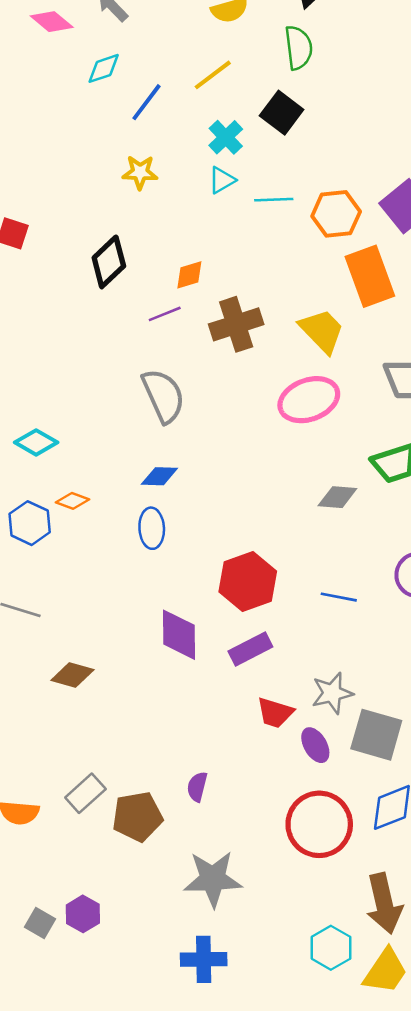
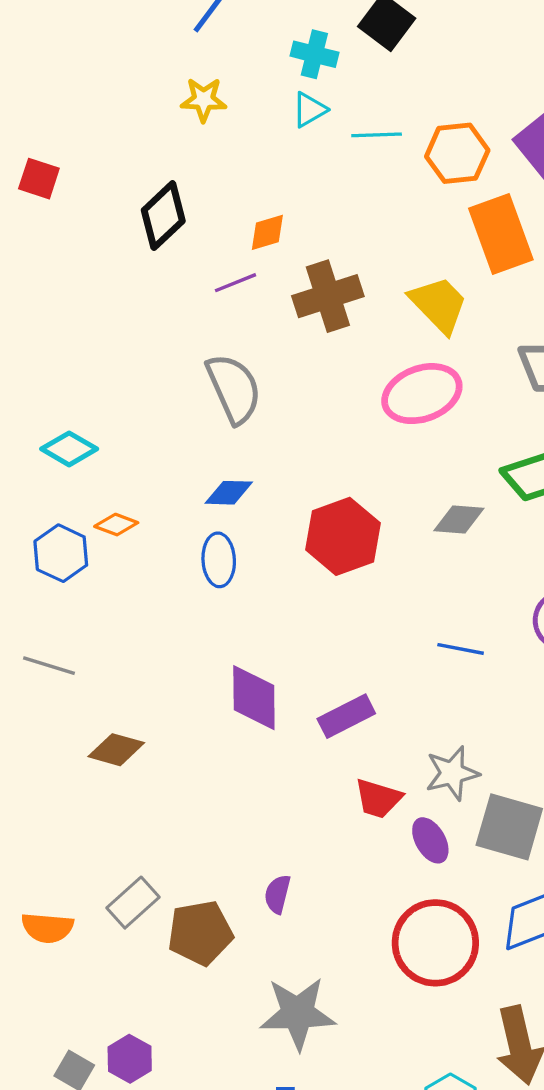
cyan cross: (226, 137) -> (314, 54), turned -32
red hexagon: (248, 581) -> (343, 536), moved

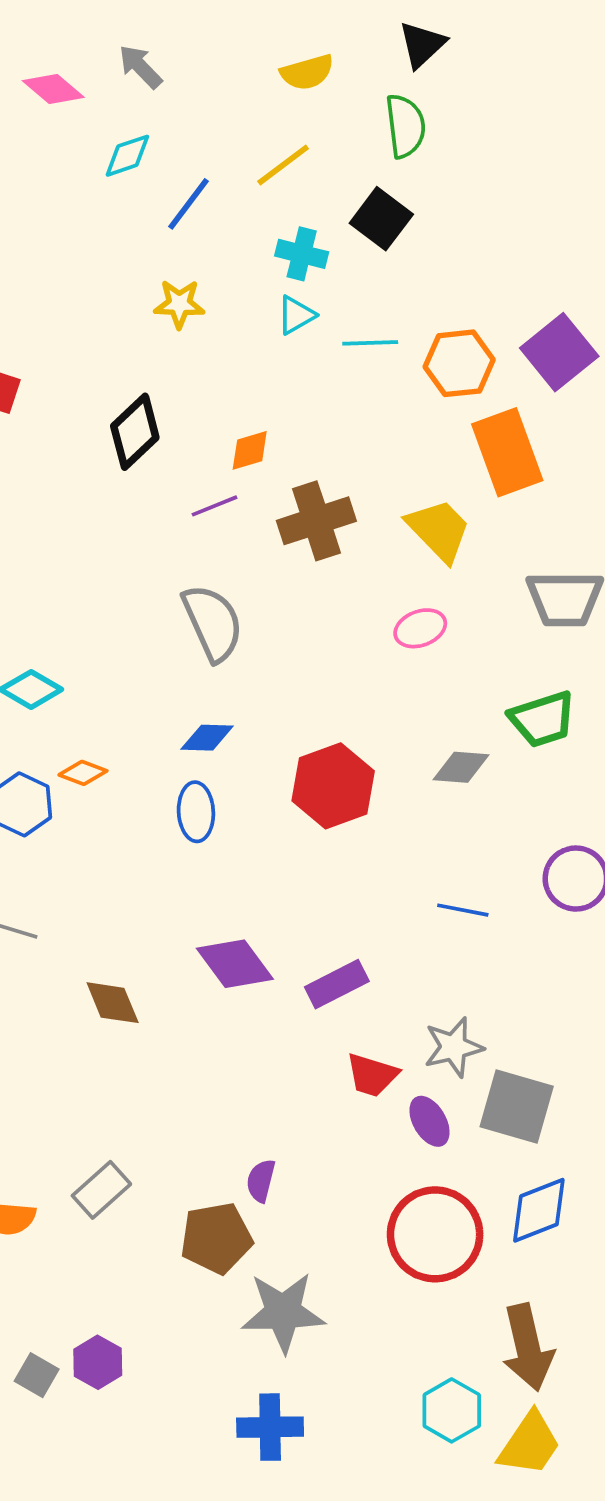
pink ellipse: (422, 394) -> (420, 628), size x0.6
purple diamond: (254, 698) -> (235, 964), turned -36
brown diamond: (116, 750) -> (113, 1003), moved, turned 52
brown pentagon: (200, 933) -> (216, 1238), moved

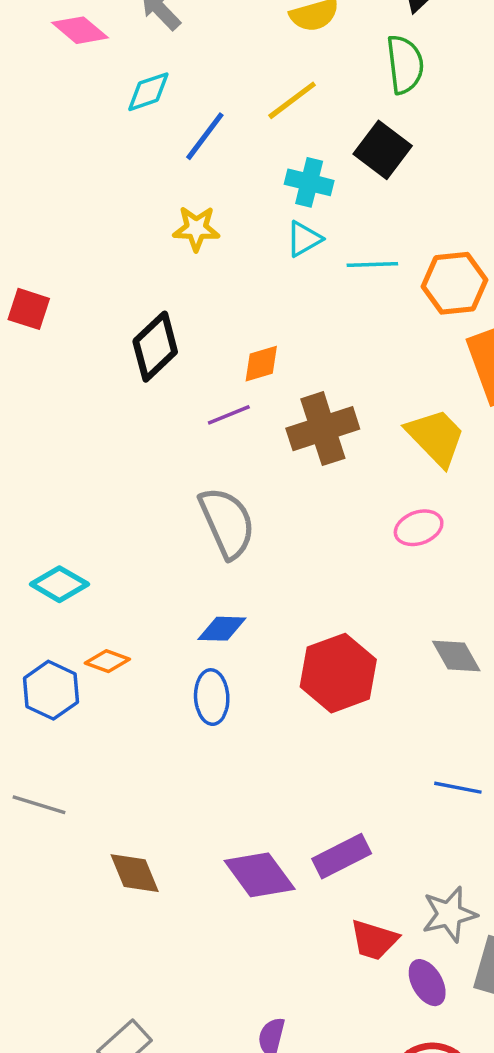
gray diamond: (461, 767) -> (456, 656), turned 56
purple diamond: (235, 964) -> (260, 875), moved

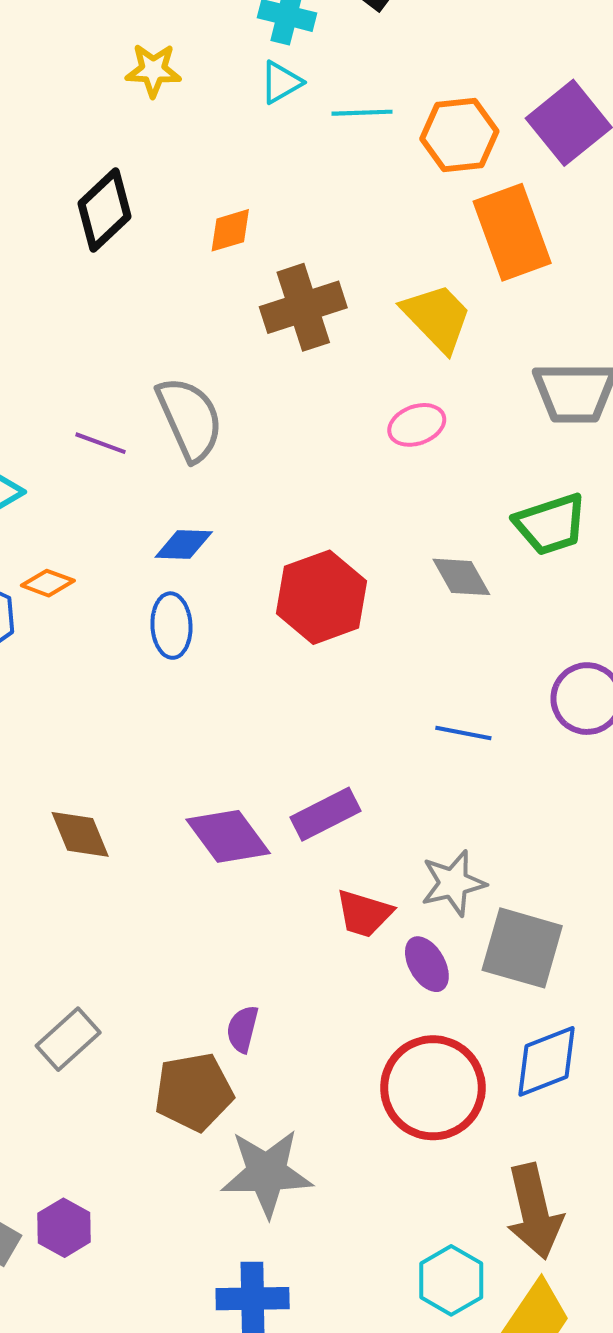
purple line: (229, 415) -> (101, 443), moved, turned 42

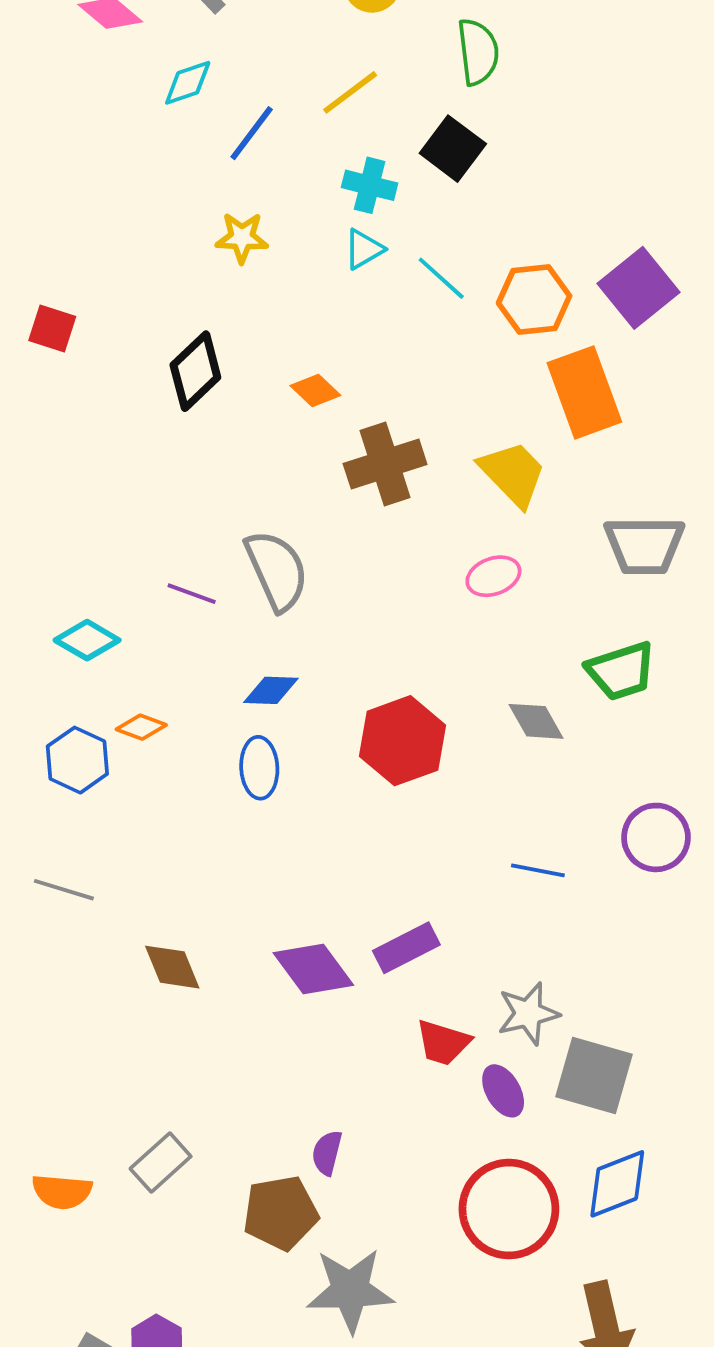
cyan line: (362, 113) -> (441, 278), turned 44
orange diamond: (230, 230) -> (315, 390), turned 60

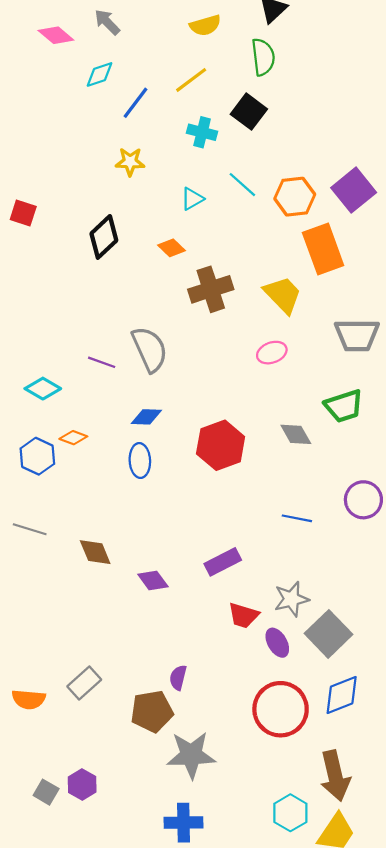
cyan triangle: (364, 249) -> (192, 199), moved
brown diamond: (172, 967) -> (95, 552), moved
purple diamond: (313, 969) -> (153, 580), moved, size x0.7
gray square: (594, 1075) -> (329, 634), turned 30

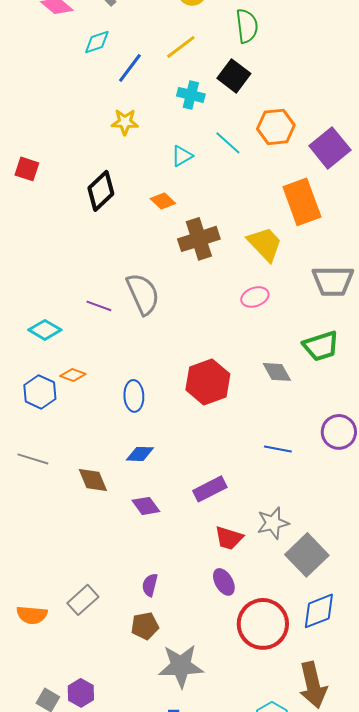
orange hexagon: (295, 197) -> (276, 127), moved
blue diamond: (146, 417) -> (140, 454), moved
purple ellipse: (277, 643) -> (224, 582), moved
purple semicircle: (178, 678) -> (150, 585), moved
brown pentagon: (152, 711) -> (145, 626), size x0.7

